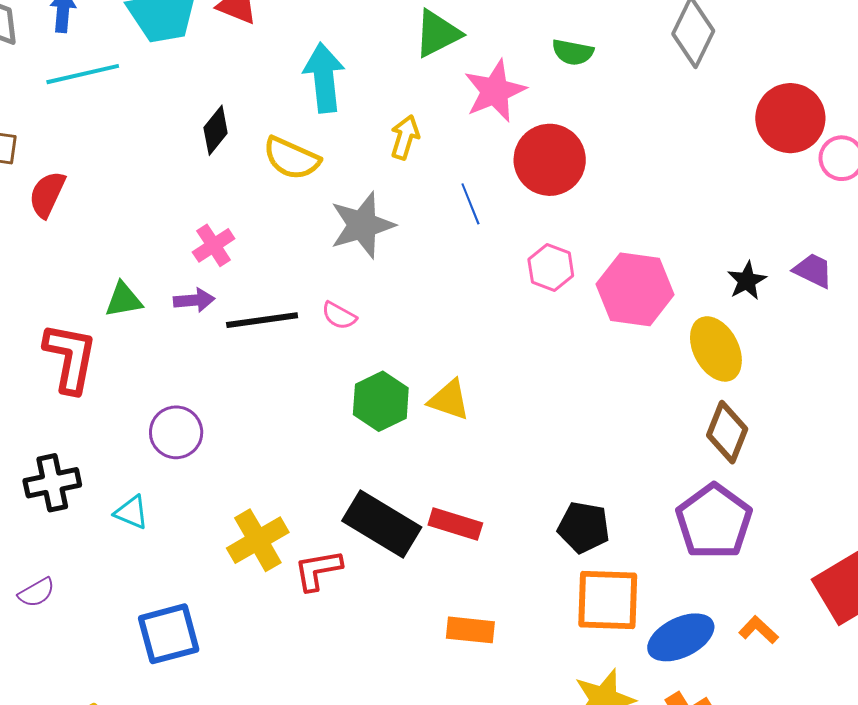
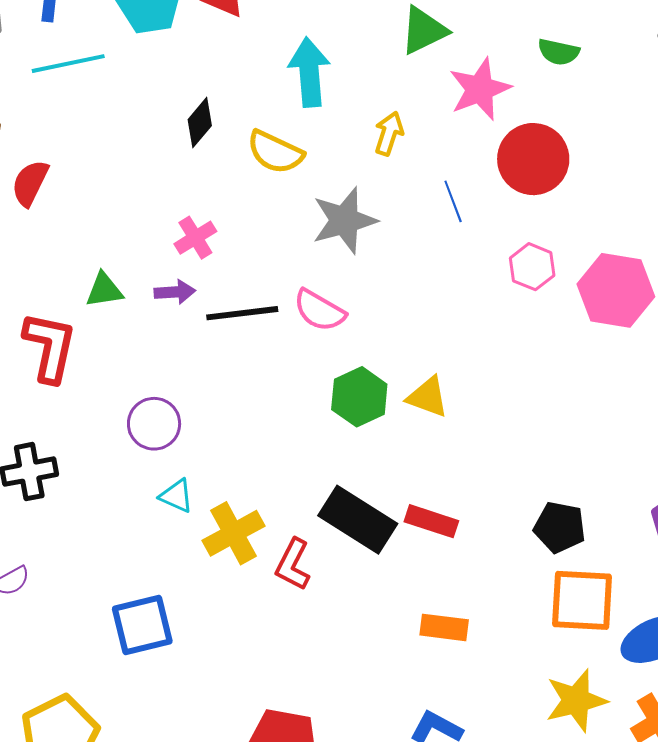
pink semicircle: (339, 316) -> (319, 310), size x1.5
cyan triangle: (132, 512) -> (176, 496), moved
red L-shape: (318, 570) -> (293, 564), turned -54

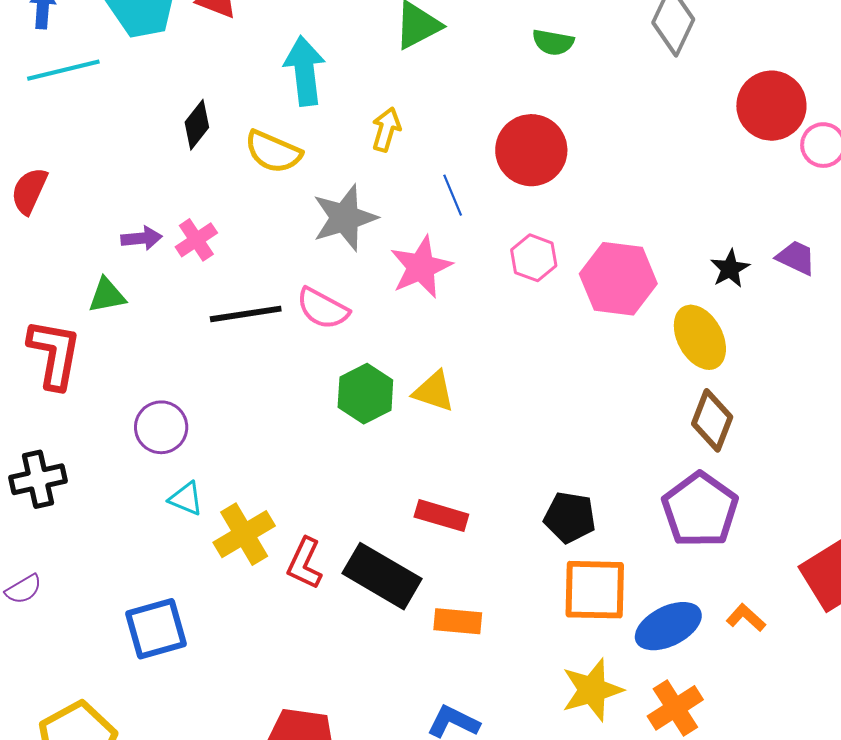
pink star: (480, 89) -> (421, 267), moved
purple arrow: (175, 292) -> (142, 238), moved
black rectangle: (358, 520) -> (382, 576), moved

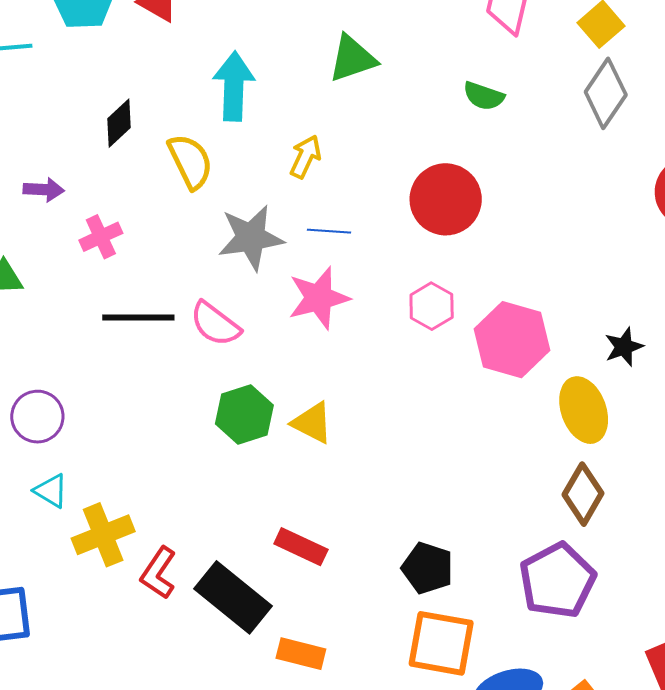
yellow semicircle: (273, 152) -> (190, 161), turned -148
blue line: (453, 195) -> (329, 231), moved, turned -72
purple arrow: (142, 238) -> (44, 190), moved

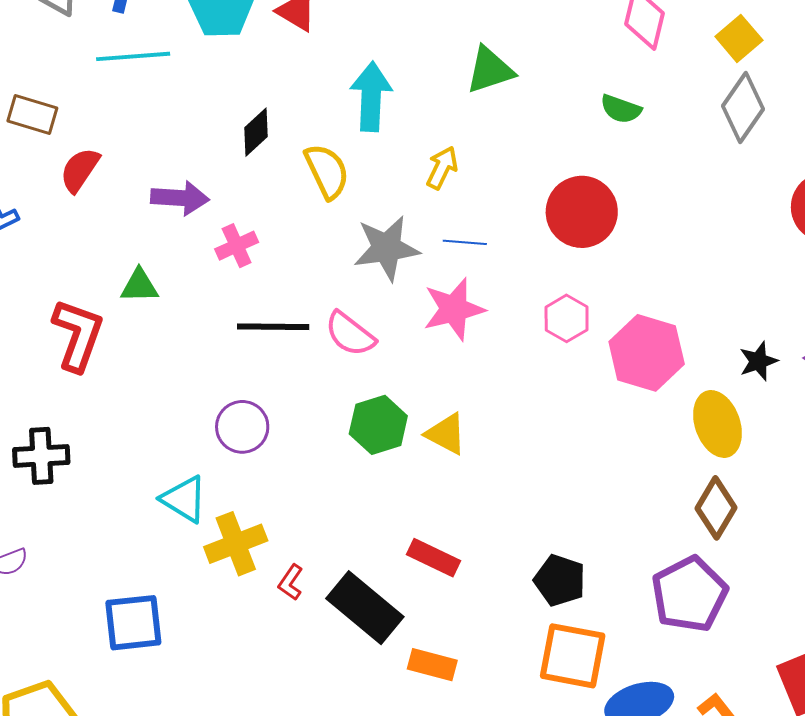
purple arrow: (44, 190) -> (180, 198), size x1.4
purple circle: (37, 417) -> (242, 427), moved
cyan triangle: (51, 491) -> (184, 499), size x1.4
red L-shape: (158, 573) -> (291, 582), size x0.7

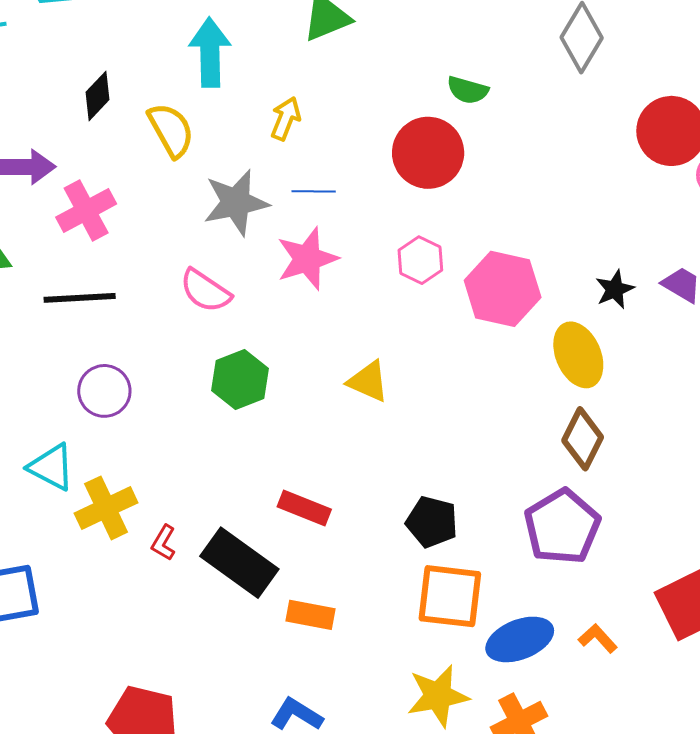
green semicircle: (621, 109) -> (468, 90), moved
pink cross: (237, 246) -> (86, 211), size x1.4
black line: (273, 327) -> (80, 298), moved
yellow triangle: (446, 434) -> (368, 381), moved

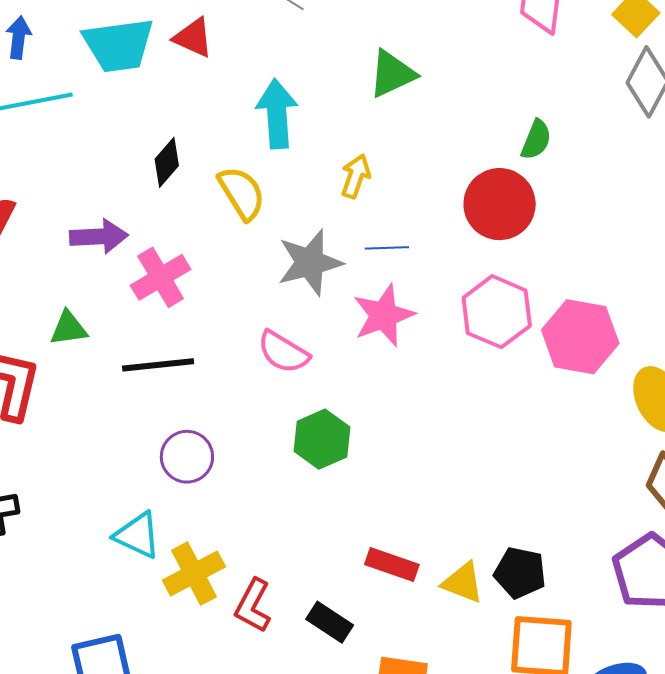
green semicircle: (468, 90) -> (536, 140), turned -81
pink hexagon: (420, 260) -> (497, 312), size x1.5
yellow triangle: (368, 381) -> (463, 583), moved
red L-shape: (164, 543) -> (253, 606), size x1.5
black rectangle: (239, 563) -> (330, 622), size x0.6

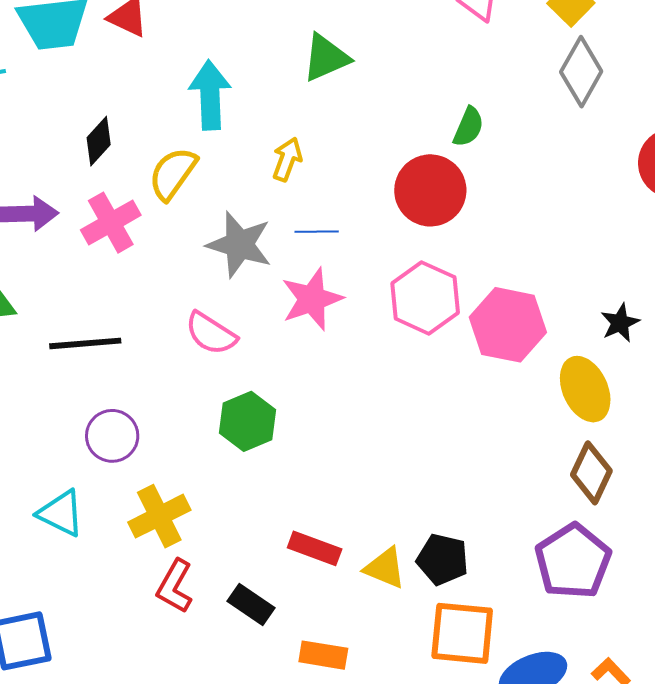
yellow semicircle: (242, 193) -> (173, 174), turned -114
gray star: (310, 262) -> (239, 245), turned 30
pink cross: (161, 277) -> (111, 223), moved
yellow cross: (194, 574) -> (159, 516), moved

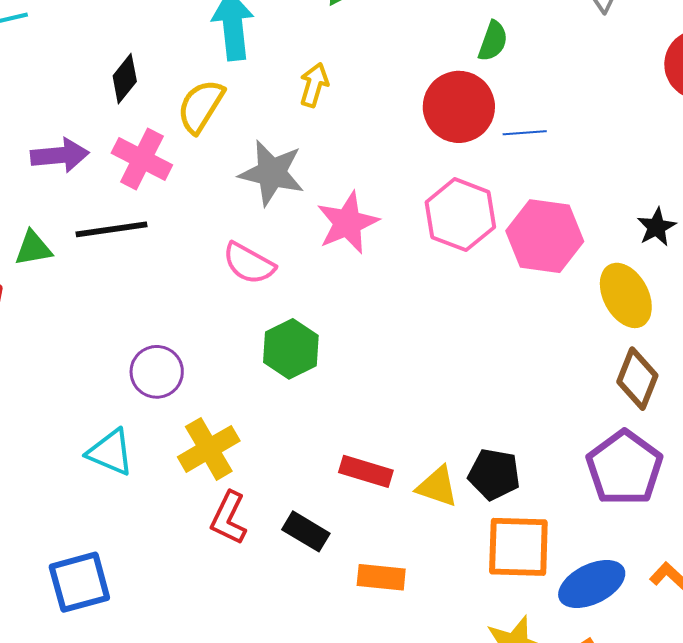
pink cross: (111, 223) -> (142, 159), turned -30
blue line: (317, 232) -> (525, 133), moved
black line: (85, 343) -> (111, 229), moved

